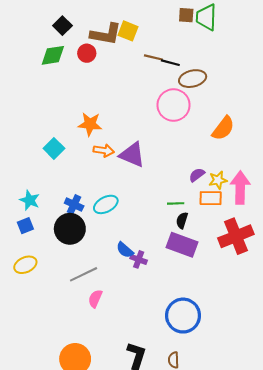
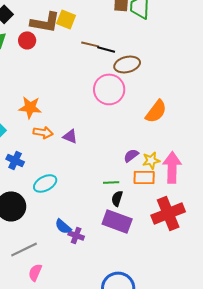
purple triangle: (132, 155) -> (70, 136), size x0.6
blue cross: (74, 204) -> (15, 160), moved

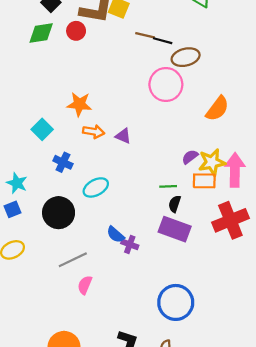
yellow star: (151, 160) -> (212, 162), size x1.4

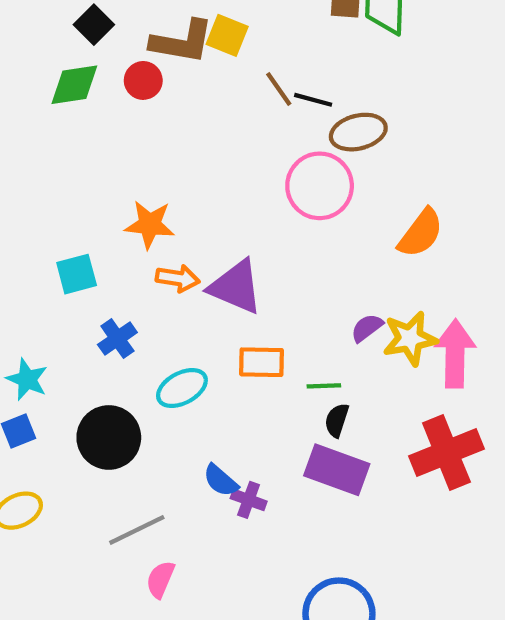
brown line: (145, 35) -> (279, 89), turned 42
cyan square: (42, 129) -> (77, 274), turned 30
purple triangle: (123, 136) -> (236, 287), size x1.8
blue cross: (63, 162) -> (117, 339), turned 30
orange rectangle: (204, 181) -> (262, 362), moved

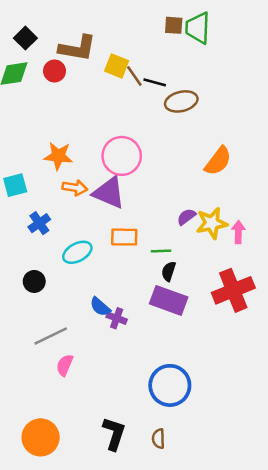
yellow square: (227, 35) -> (117, 66), moved
pink circle: (320, 186) -> (122, 156), moved
pink arrow: (455, 354) -> (238, 232), size x0.6
black circle: (109, 437) -> (34, 281), size x0.6

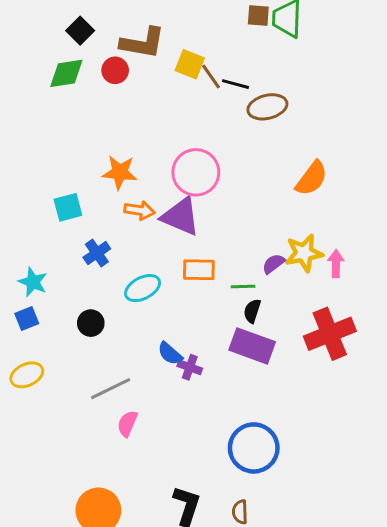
purple semicircle: (186, 217) -> (273, 264), moved

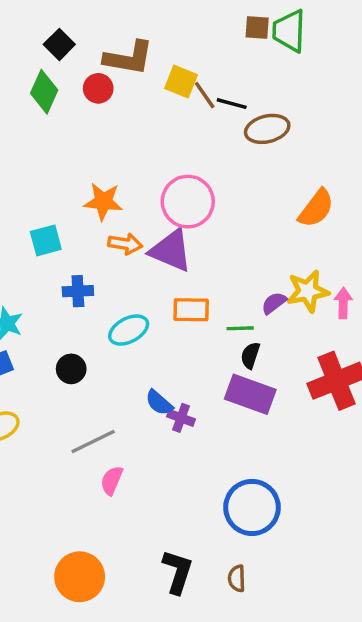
green diamond: (66, 73) -> (44, 92), turned -57
blue cross: (97, 253) -> (78, 291), turned 32

